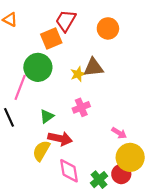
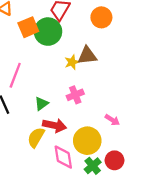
orange square: (51, 38) -> (28, 27), moved
green circle: (38, 67) -> (48, 32), moved
yellow circle: (130, 157) -> (87, 141), moved

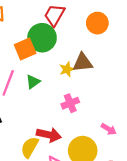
orange square: (28, 27) -> (25, 49), moved
green triangle: (41, 104) -> (33, 82), moved

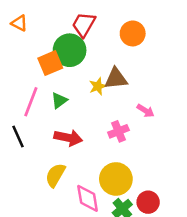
pink cross: (70, 103) -> (118, 131), moved
pink arrow: (109, 129) -> (146, 111), moved
red arrow: (49, 135) -> (68, 138), moved

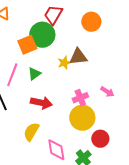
pink arrow: (146, 111) -> (107, 92), moved
yellow circle: (116, 179) -> (82, 118), moved
red circle: (148, 202) -> (100, 139), moved

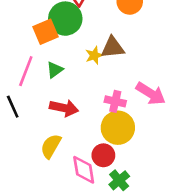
pink arrow: (107, 92) -> (151, 94), size x1.6
pink cross: (80, 98) -> (115, 101), turned 35
red circle: (100, 139) -> (103, 155), moved

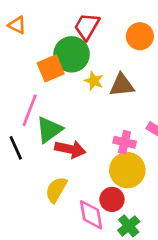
yellow star: (94, 55) -> (94, 81), moved, turned -30
green triangle: (55, 70) -> (49, 130), moved, size x1.5

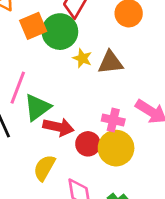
orange square: (51, 68) -> (33, 26), moved
red circle: (112, 199) -> (88, 144), moved

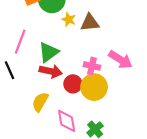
green triangle: (37, 107) -> (49, 52), moved

